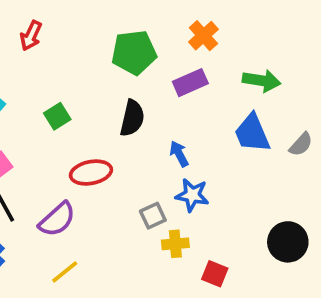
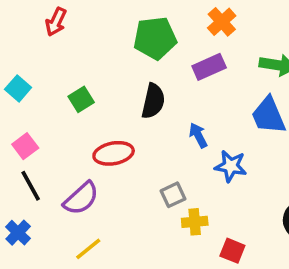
blue star: (192, 195) -> (231, 166), moved

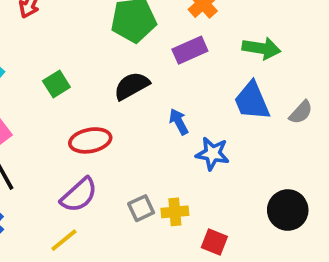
black semicircle: (153, 101) -> (132, 86), turned -132
gray square: (173, 195) -> (141, 208), moved
purple semicircle: (81, 198) -> (79, 195), moved

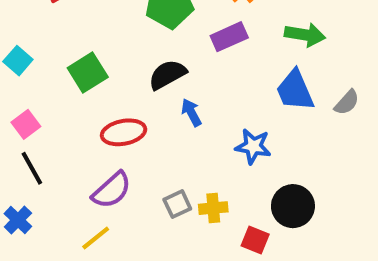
green square: (56, 84) -> (88, 73), size x1.4
blue arrow: (179, 122) -> (191, 112), moved
black circle: (288, 210) -> (293, 206), moved

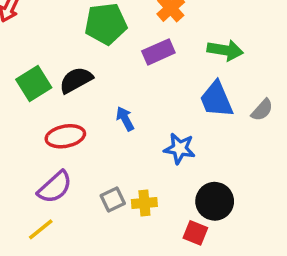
black semicircle: (167, 75) -> (76, 80), moved
red square: (255, 240) -> (195, 233), moved

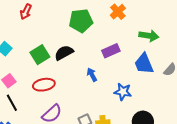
purple rectangle: (158, 52) -> (111, 51), moved
red ellipse: (65, 136) -> (44, 85), moved

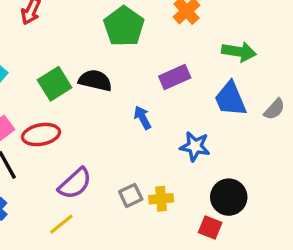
green pentagon: (81, 21) -> (124, 26), turned -30
black semicircle: (64, 53) -> (95, 80), turned 42
red ellipse: (44, 85) -> (41, 135), moved

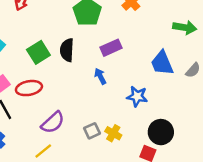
green arrow: (239, 52) -> (185, 27), moved
purple rectangle: (175, 77) -> (111, 48), moved
black semicircle: (95, 80) -> (67, 50), turned -100
yellow cross: (161, 199) -> (113, 133), turned 35

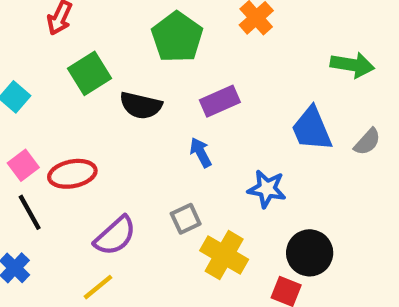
black semicircle: (67, 50) -> (141, 105), turned -80
green square: (38, 52) -> (89, 73), moved
gray square: (92, 131) -> (186, 219), moved
yellow cross: (113, 133) -> (224, 255), size x1.5

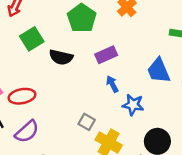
blue arrow: (201, 152) -> (112, 84), moved
gray square: (186, 219) -> (87, 122), turned -35
purple semicircle: (115, 236) -> (27, 132), moved

